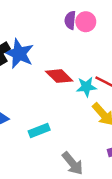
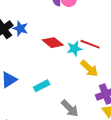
blue star: (19, 54) -> (20, 28), size x0.7

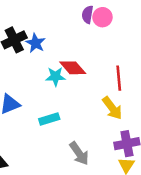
red line: (90, 44) -> (119, 78), turned 54
cyan star: (74, 49) -> (55, 76), moved

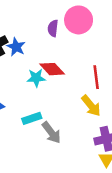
purple semicircle: (87, 15) -> (53, 28), moved
pink circle: (102, 17) -> (79, 20), size x1.5
gray arrow: (79, 153) -> (51, 133), moved

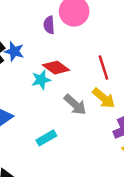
cyan rectangle: (32, 118) -> (46, 138), moved
gray arrow: (51, 133) -> (75, 105), moved

